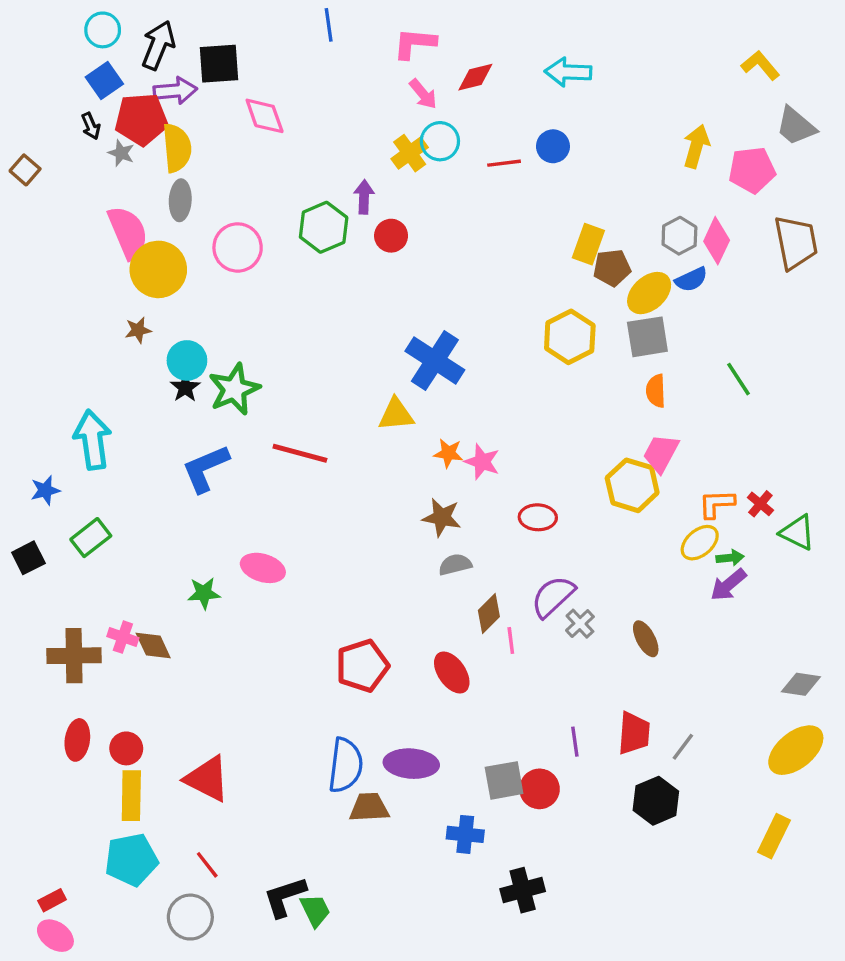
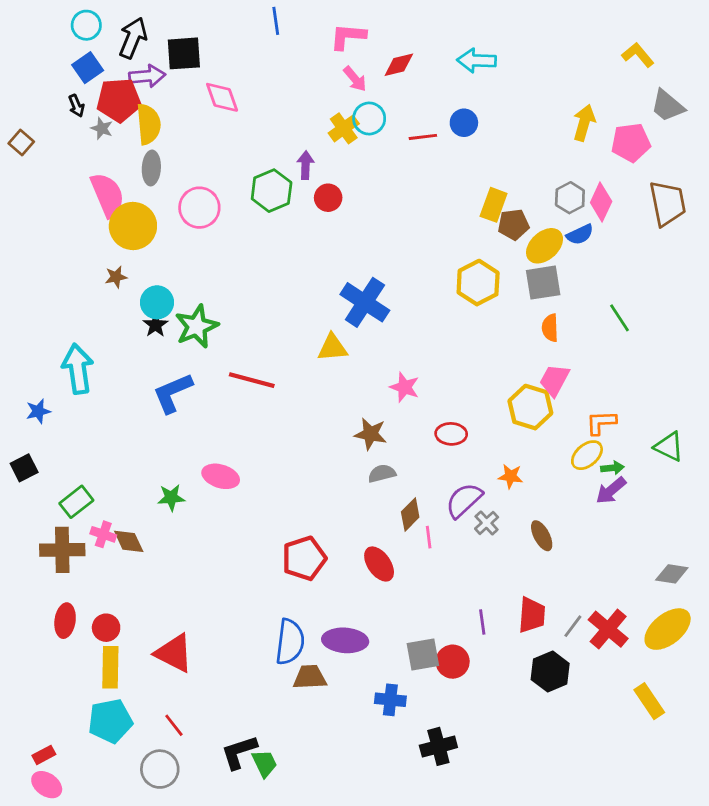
orange star: (448, 453) -> (511, 476), moved
red cross: (760, 504) -> (608, 629), moved, size x1.8
green rectangle: (91, 538) -> (76, 502), moved
yellow rectangle: (774, 836) -> (649, 701), turned -60

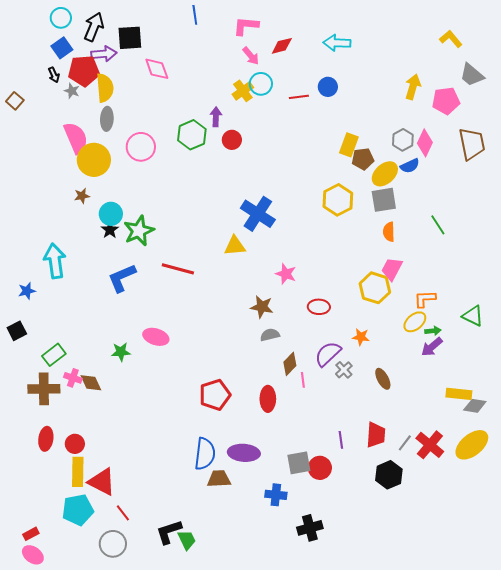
red ellipse: (379, 564) -> (268, 399), turned 35
red triangle: (174, 653) -> (102, 482), moved
yellow rectangle: (649, 701) -> (459, 394), moved, turned -50

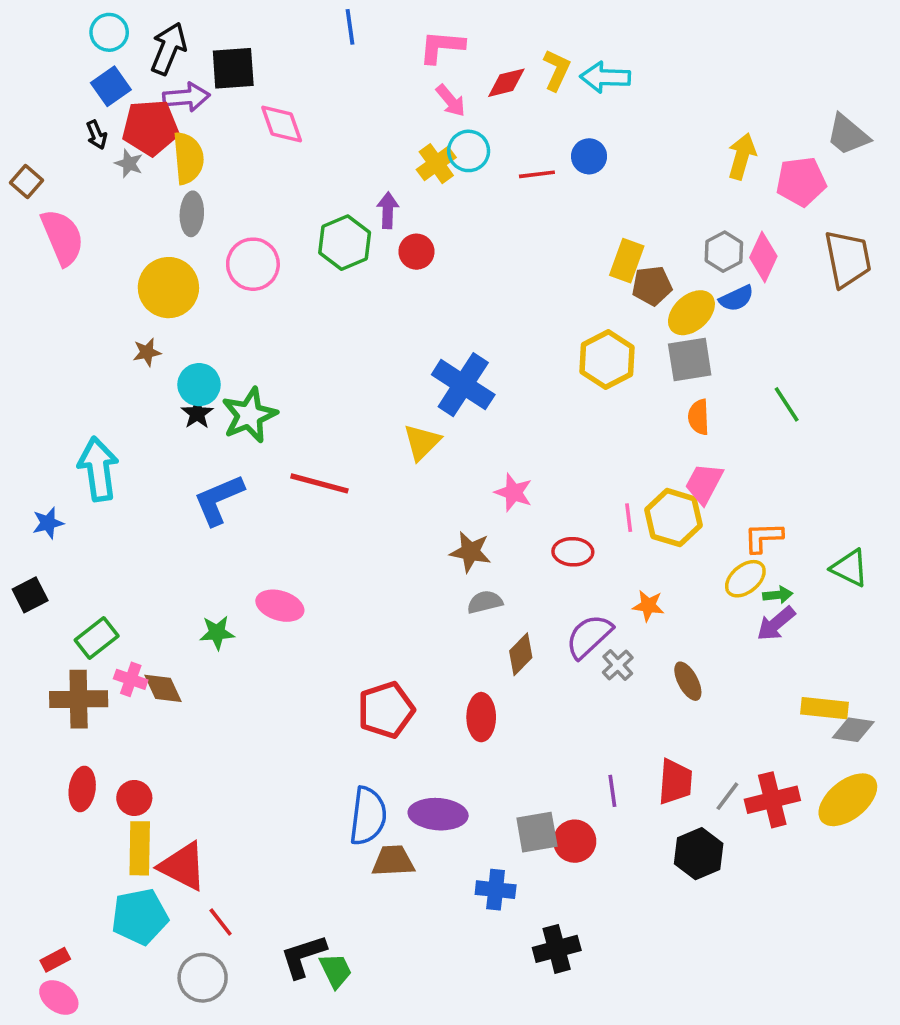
yellow L-shape: (451, 39) -> (557, 70), moved, turned 65
pink semicircle: (76, 138) -> (62, 237), moved
yellow triangle: (235, 246) -> (422, 442), turned -40
pink line: (303, 380) -> (629, 518), moved
red cross: (430, 445) -> (772, 800), turned 36

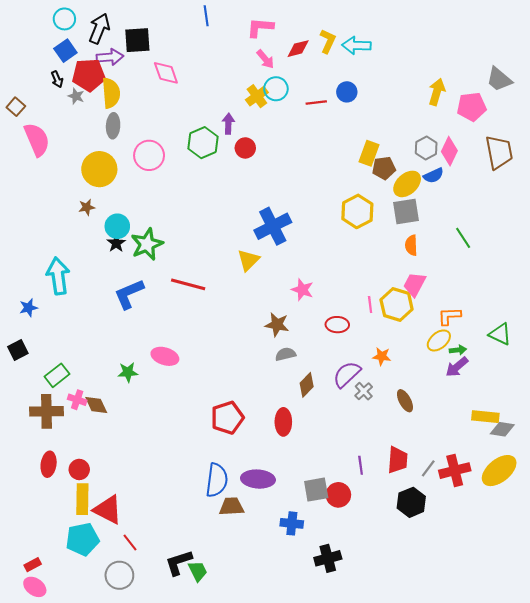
blue cross: (463, 385) -> (273, 226), turned 30

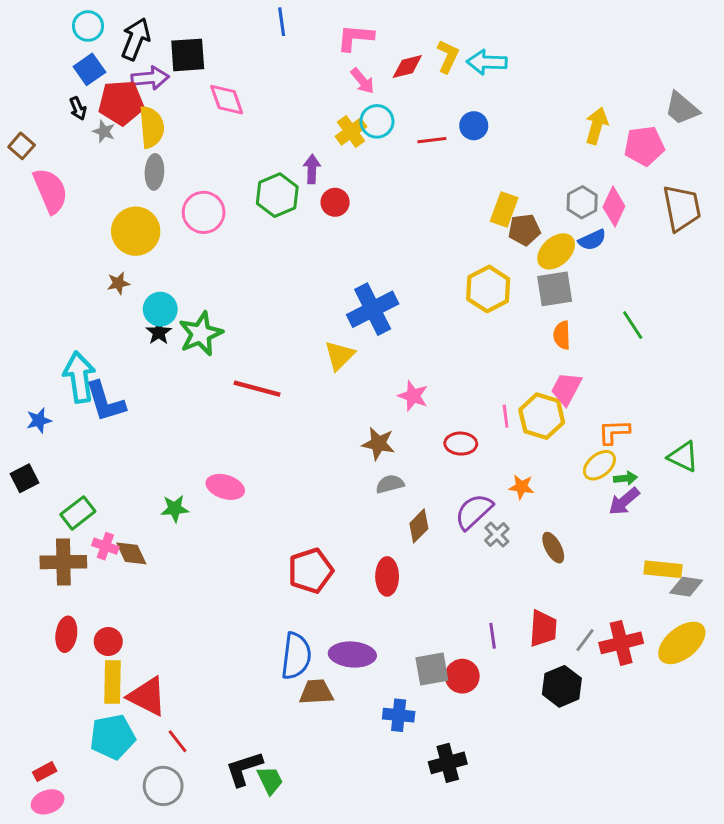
blue L-shape: (129, 294) -> (105, 402), moved, turned -84
pink ellipse: (35, 587) -> (48, 802), turned -55

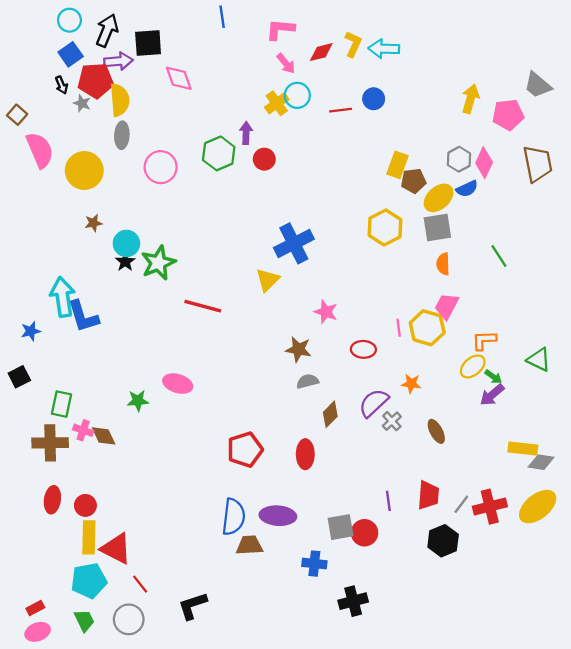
yellow circle: (136, 231) -> (84, 171), moved
green arrow: (625, 478) -> (493, 377), turned 42
green rectangle: (78, 513) -> (61, 404), turned -40
green trapezoid: (270, 780) -> (84, 620), moved

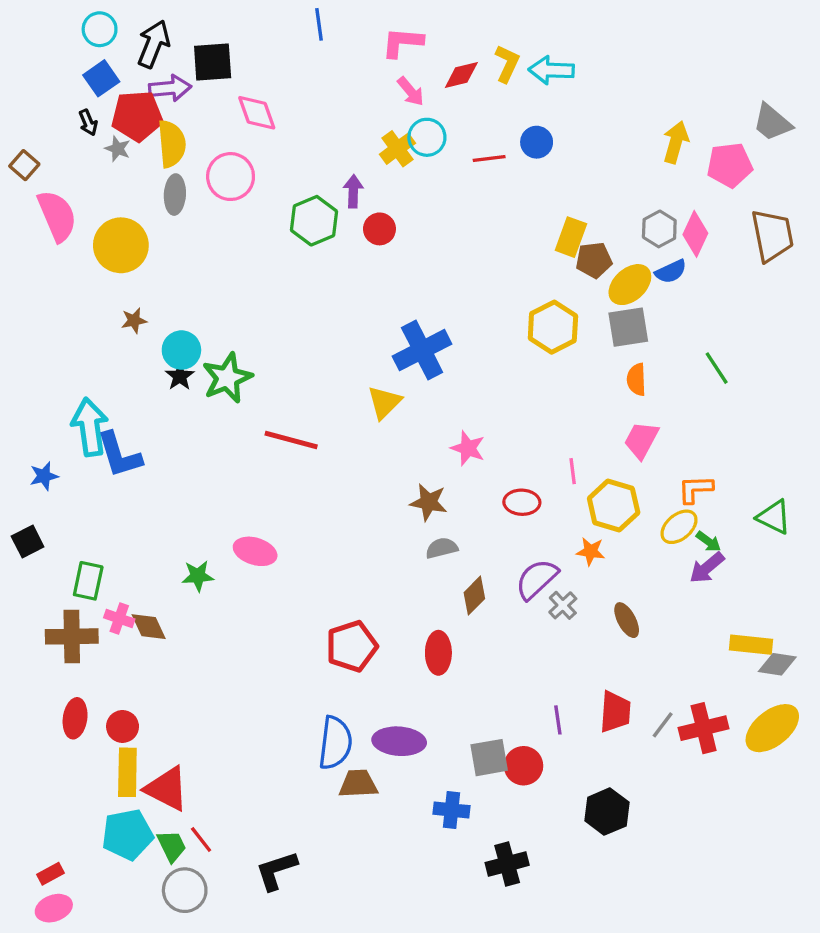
pink circle: (161, 167) -> (231, 177), moved
yellow hexagon: (427, 328) -> (614, 506), moved
black hexagon: (443, 541) -> (607, 812), moved
green trapezoid: (84, 620) -> (172, 846), moved

